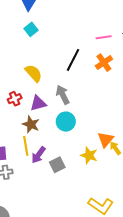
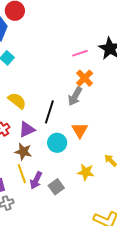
black line: (73, 60) -> (49, 112), moved
gray arrow: (63, 95) -> (75, 96), moved, turned -114
orange triangle: (106, 140) -> (80, 130), moved

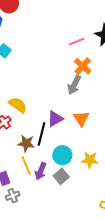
yellow semicircle: (17, 101) -> (18, 105), moved
black line: (49, 112) -> (41, 134), moved
purple triangle: (27, 130) -> (55, 119), moved
cyan circle: (57, 143) -> (62, 155), moved

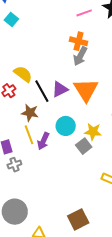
orange cross: (83, 66) -> (79, 41), moved, turned -30
orange triangle: (81, 118) -> (86, 90), size x1.5
black line: (41, 134) -> (42, 91), moved, turned -45
gray square: (61, 176) -> (84, 146), moved

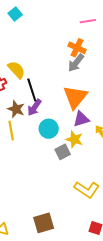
purple triangle: (60, 89) -> (81, 119), moved
purple arrow: (43, 141) -> (34, 108), moved

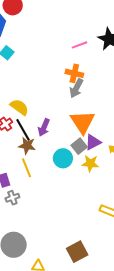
black line: (32, 90) -> (23, 130), moved
purple arrow: (34, 108) -> (44, 127), moved
gray square: (63, 152) -> (79, 146), moved

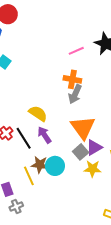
yellow semicircle: (19, 107) -> (38, 113), moved
purple arrow: (44, 127) -> (44, 135), turned 126
brown star: (27, 146) -> (40, 165), moved
cyan circle: (63, 158) -> (55, 166), moved

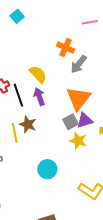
orange cross: (72, 79) -> (66, 48), moved
cyan circle: (55, 166) -> (47, 169), moved

